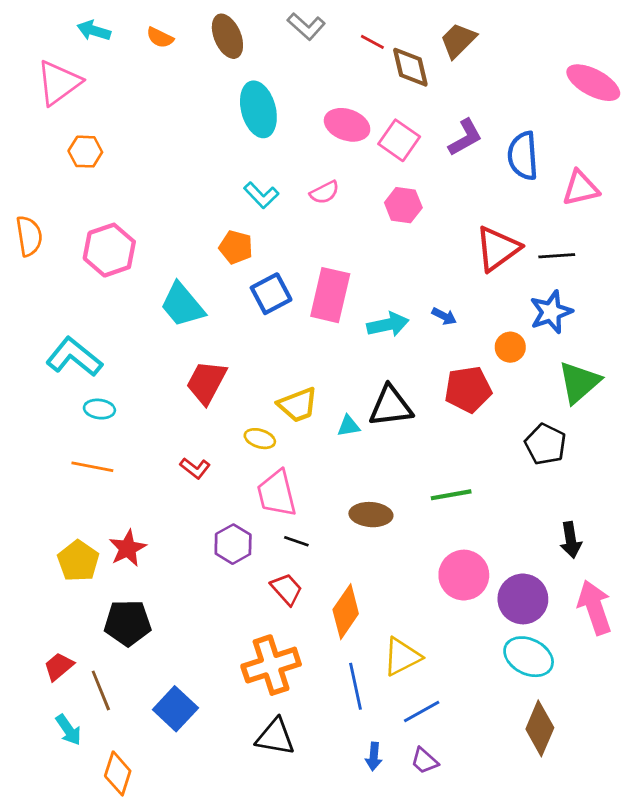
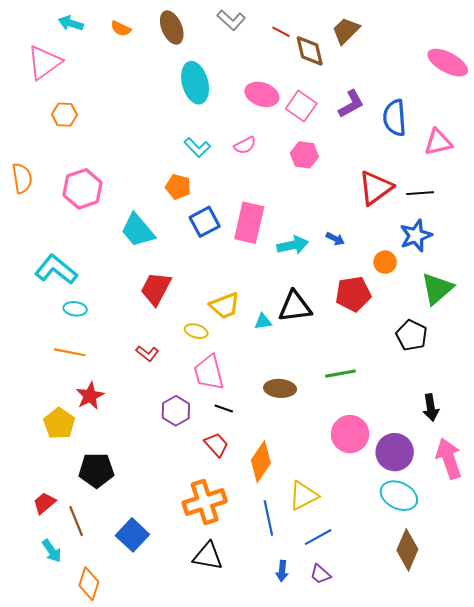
red star: (128, 548) -> (90, 396), moved

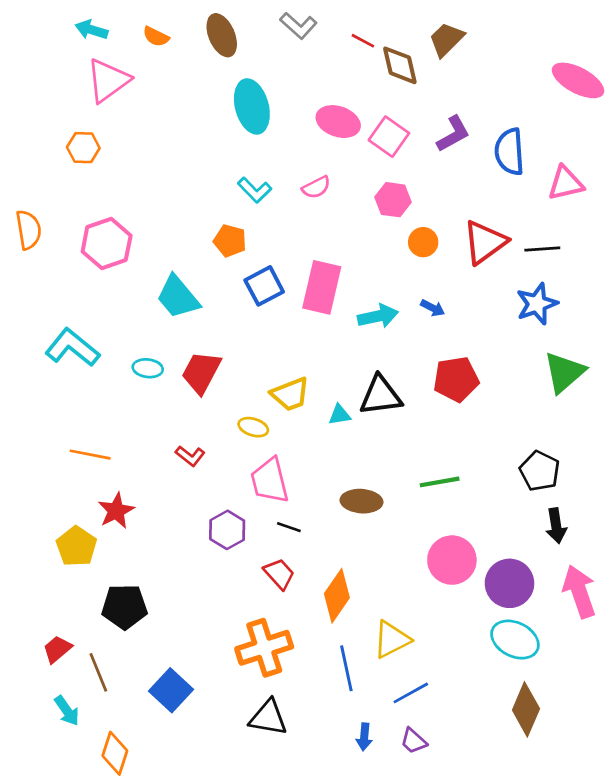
pink triangle: (44, 63) -> (108, 80), moved
orange circle: (385, 262) -> (423, 242), moved
cyan ellipse: (75, 309) -> (148, 368), moved
black pentagon: (412, 335) -> (540, 471), moved

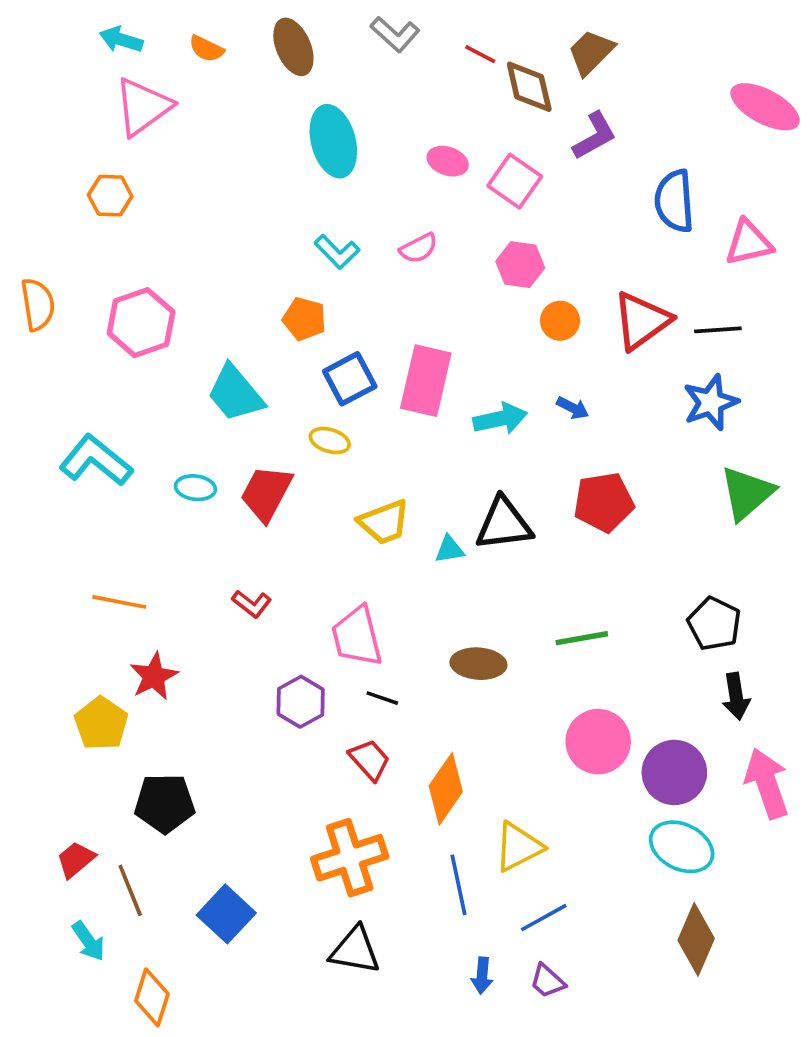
pink ellipse: (338, 122) -> (448, 161), size x0.7
purple L-shape: (453, 134) -> (595, 136), moved
yellow ellipse: (253, 427) -> (330, 441), moved

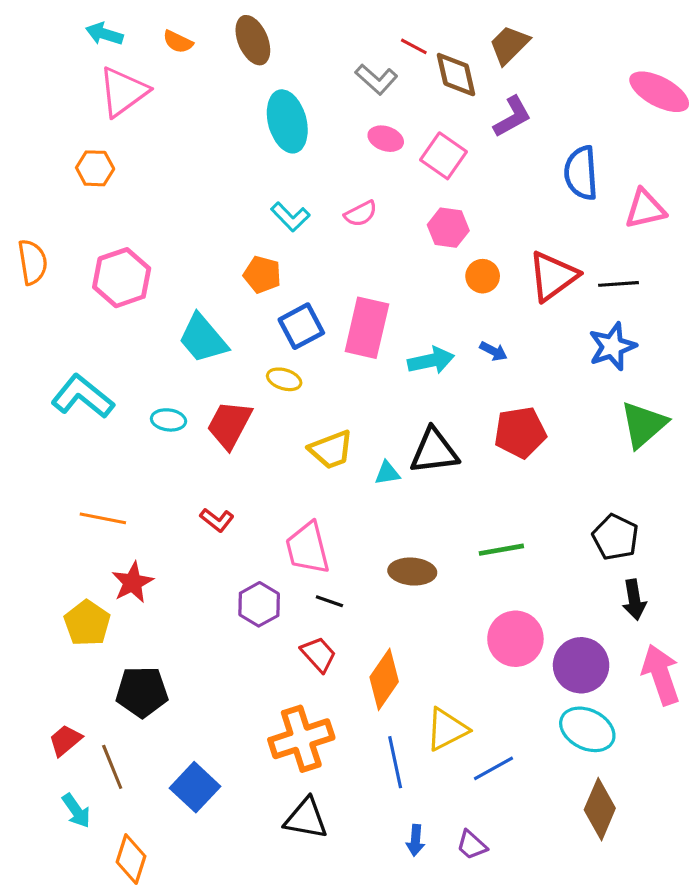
gray L-shape: (395, 34) -> (376, 79), moved
blue line: (544, 918) -> (494, 768), moved

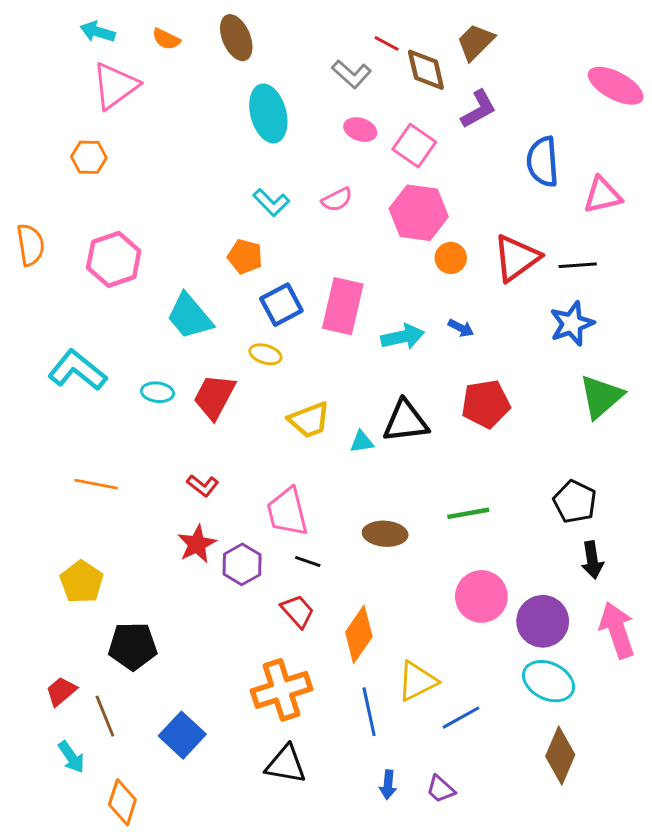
pink hexagon: (448, 228) -> (419, 213), size x1.5
red star: (133, 582) -> (197, 544), moved

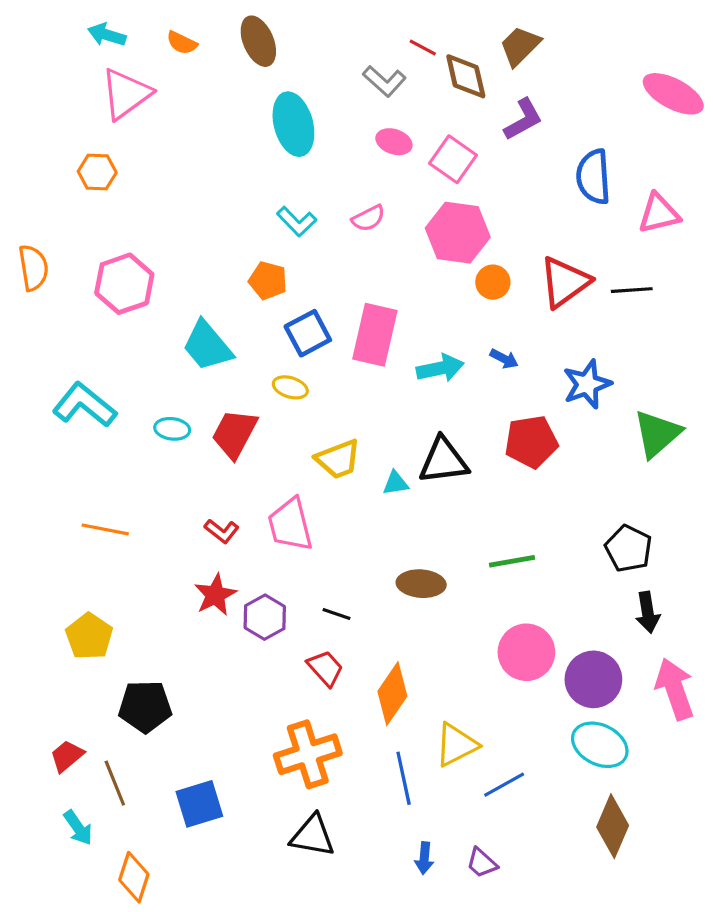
blue star: (572, 324) -> (587, 384), moved
pink trapezoid: (287, 512) -> (290, 525), moved
blue square: (182, 735) -> (199, 804), turned 30

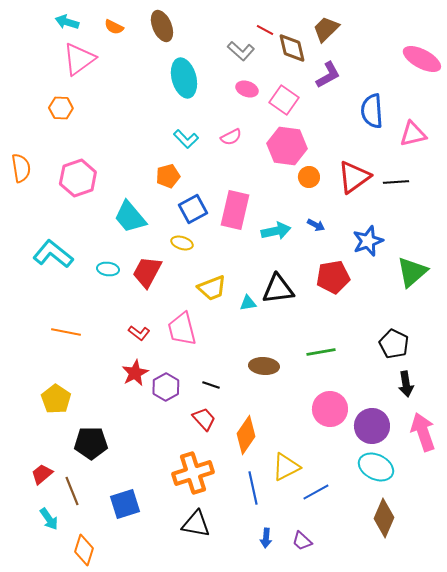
orange pentagon: (268, 280) -> (168, 176), turned -30

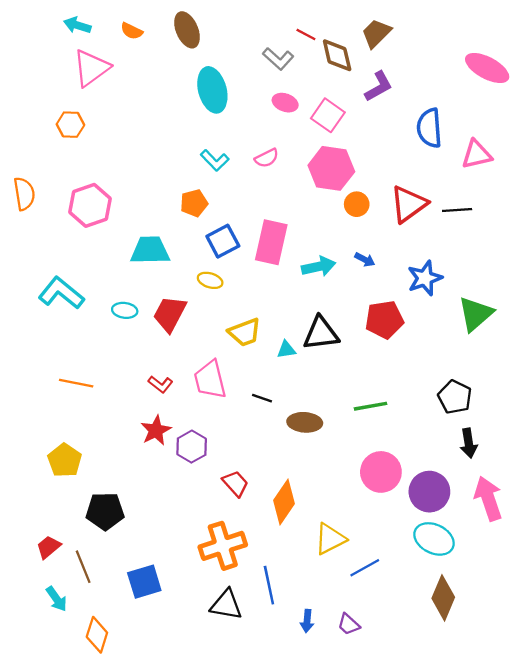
cyan trapezoid: (130, 217) -> (150, 250), turned 129
black line: (211, 385) -> (262, 398), moved
blue line: (253, 488) -> (269, 585), moved

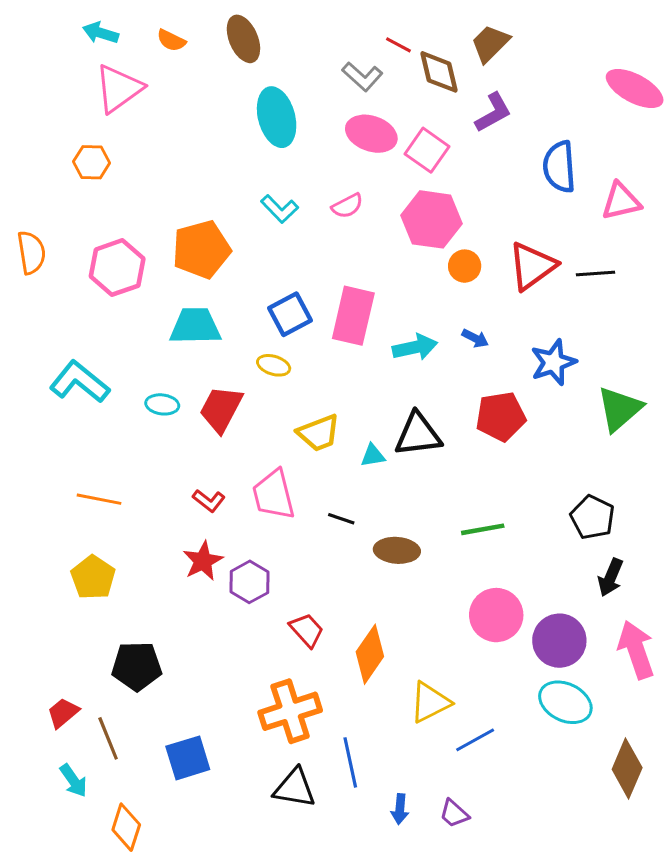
pink ellipse: (285, 103) -> (371, 134), size x1.5
orange pentagon: (194, 203) -> (201, 249), moved, size x1.6
black arrow: (469, 443) -> (611, 577), turned 32
yellow pentagon: (65, 460) -> (93, 577), moved
brown diamond: (443, 598) -> (627, 768), moved

